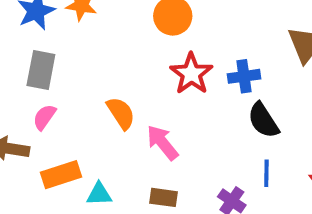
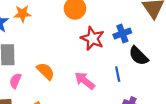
orange semicircle: (121, 113) -> (46, 71), moved
blue line: (266, 173) -> (118, 74), moved

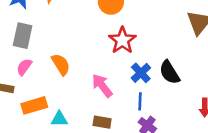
blue cross: (122, 34) -> (141, 73), moved, turned -36
blue line: (118, 74) -> (140, 101), moved

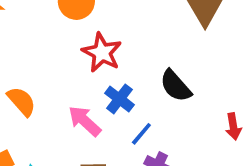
blue cross: (141, 73) -> (119, 99), moved
blue line: (140, 101) -> (141, 134), turned 48

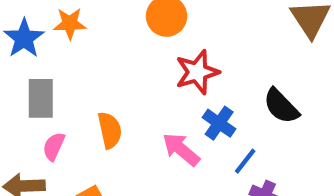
red star: (102, 53) -> (197, 72), turned 30
orange semicircle: (22, 101) -> (110, 130), turned 32

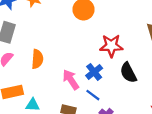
red star: (197, 72) -> (111, 46), moved
blue line: (245, 161) -> (93, 95), moved, turned 72

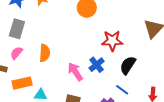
black semicircle: (128, 73) -> (128, 65), turned 60
blue line: (93, 95) -> (122, 90), moved

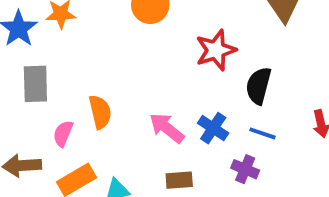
pink semicircle: (16, 53) -> (63, 134), moved
blue cross: (97, 65) -> (213, 128), moved

